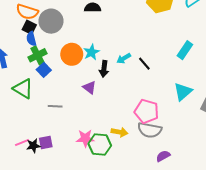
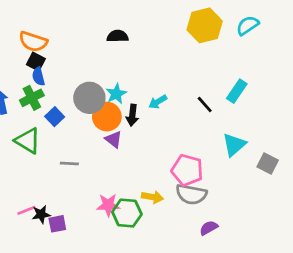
gray circle: (51, 21) -> (89, 98), moved
orange circle: (72, 54) -> (107, 117), moved
green cross: (38, 55) -> (32, 98), moved
black line: (144, 64) -> (205, 105), moved
purple square: (46, 143) -> (57, 224), moved

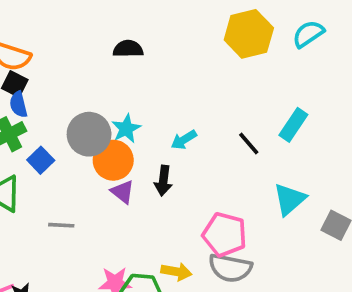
black arrow: (132, 115) -> (163, 181), moved

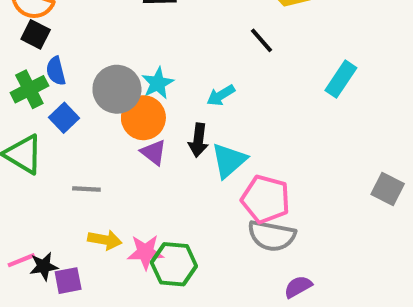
blue semicircle: (18, 104) -> (56, 71), moved
black line: (249, 143) -> (261, 40), moved
cyan triangle: (290, 199) -> (229, 160), moved
yellow arrow: (176, 272) -> (105, 240), moved

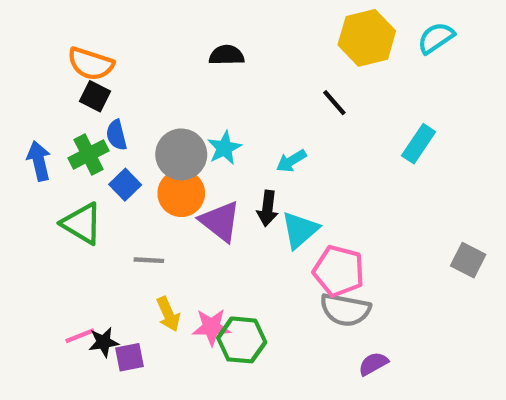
orange circle: (143, 118) -> (181, 193), moved
purple triangle: (154, 152) -> (220, 221), size x1.5
yellow arrow: (105, 240) -> (168, 314), turned 56

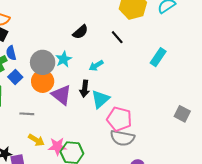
black semicircle: (227, 55) -> (80, 32), moved, turned 140
yellow arrow: (168, 314) -> (36, 140), turned -35

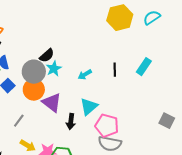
black semicircle: (80, 32) -> (47, 56), moved
black line: (117, 37) -> (115, 70), moved, turned 40
black arrow: (85, 89) -> (71, 122), moved
gray line: (27, 114) -> (19, 121), turned -56

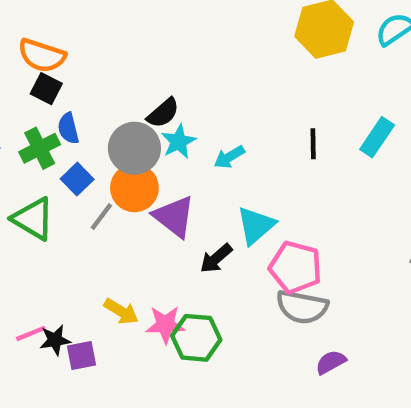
cyan arrow: (85, 75) -> (229, 157), moved
gray line: (19, 121) -> (101, 217), moved
black arrow: (71, 122) -> (216, 258), turned 42

